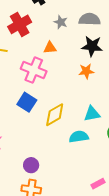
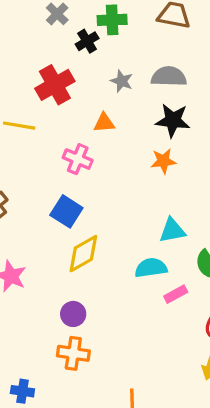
pink cross: (34, 70) -> (78, 159), size x0.7
yellow diamond: (55, 115) -> (83, 254), moved
pink rectangle: (98, 184) -> (176, 294), moved

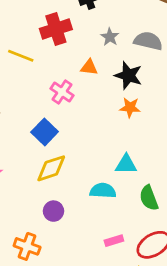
black star: (173, 120) -> (128, 75), moved
pink rectangle: (176, 294) -> (114, 241), moved
purple circle: (73, 314) -> (53, 211), moved

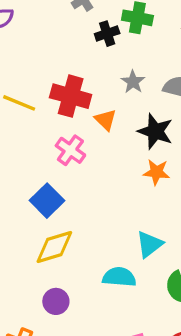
red cross: (56, 29) -> (71, 96), moved, turned 32
orange triangle: (89, 67) -> (106, 120), turned 36
cyan triangle: (126, 164) -> (149, 244), turned -40

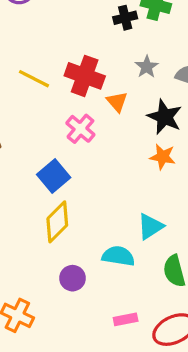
yellow diamond: (54, 247) -> (57, 222), turned -33
purple circle: (56, 301) -> (73, 278), moved

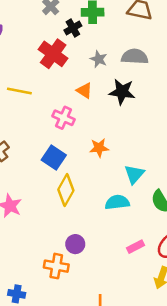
red cross: (85, 76) -> (53, 54), moved, turned 32
orange star: (163, 157) -> (99, 148), moved
purple circle: (73, 278) -> (75, 244), moved

